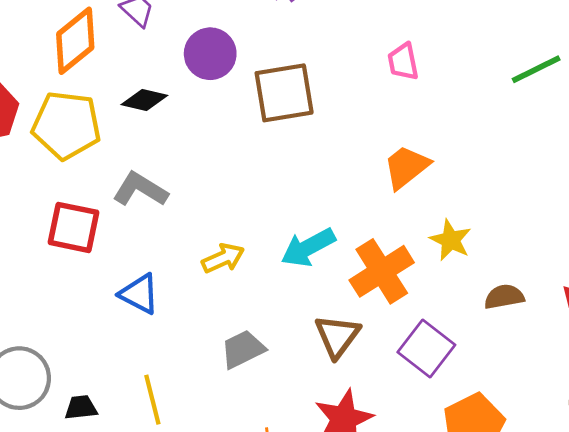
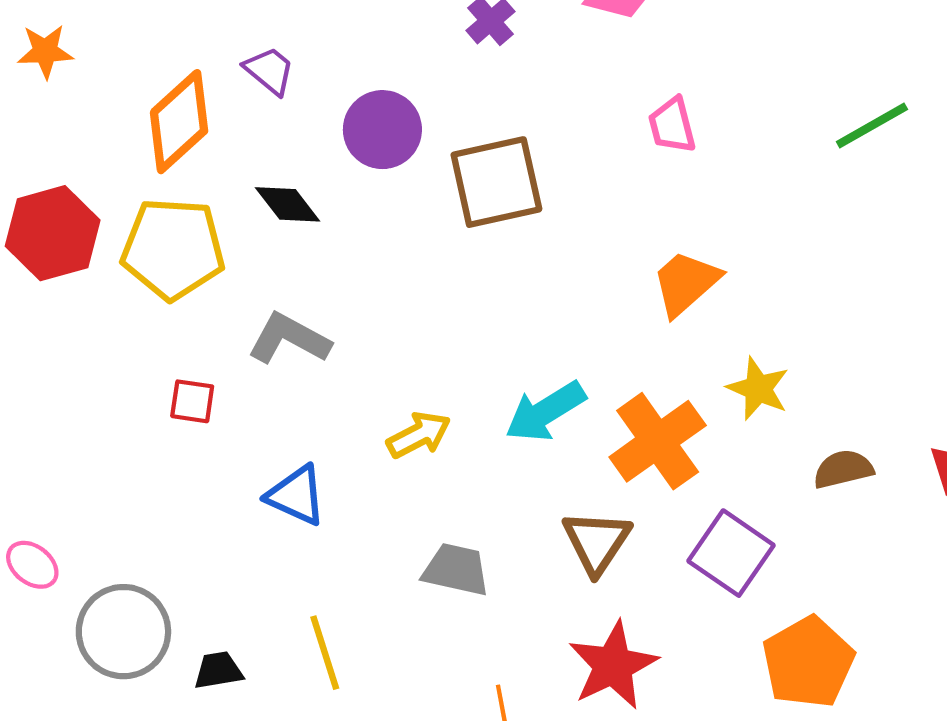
black diamond: (144, 100) -> (288, 204), turned 42
red square: (74, 227) -> (192, 401), size x0.6
gray trapezoid: (243, 349) -> (456, 570), turned 42

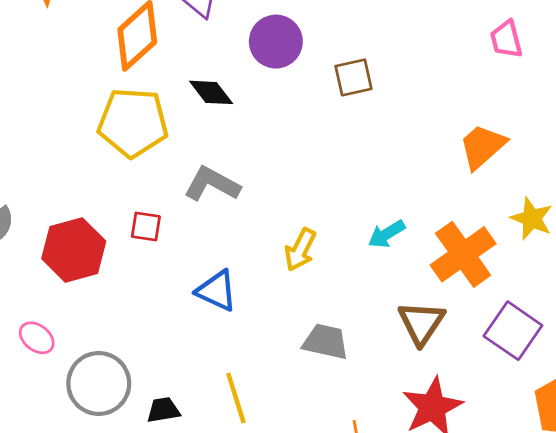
pink trapezoid: (672, 125) -> (506, 39), moved
brown square: (496, 182) -> (353, 77), size x0.6
red hexagon: (53, 233) -> (74, 250), moved
cyan arrow: (545, 412) -> (387, 234), size x0.7
yellow arrow: (419, 435) -> (300, 250), turned 144

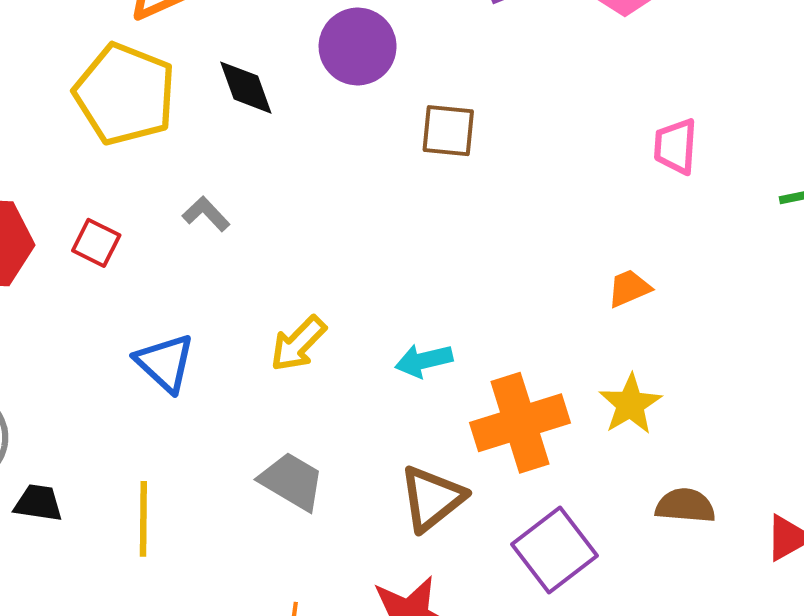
orange trapezoid: (482, 146) -> (629, 288), moved, size x0.6
gray L-shape: (212, 184) -> (206, 214), size x0.6

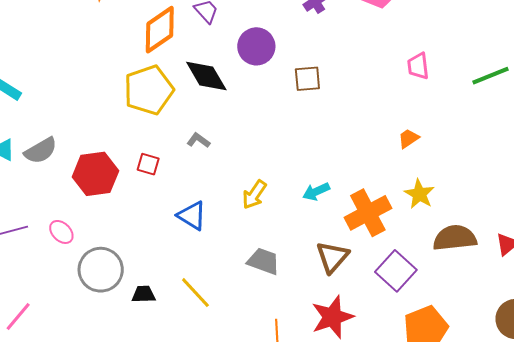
black diamond: (246, 88) -> (206, 76), size x1.4
yellow pentagon: (125, 94) -> (149, 90), turned -30
brown semicircle: (685, 506) -> (455, 238), size x1.5
yellow line: (143, 519) -> (195, 293), turned -33

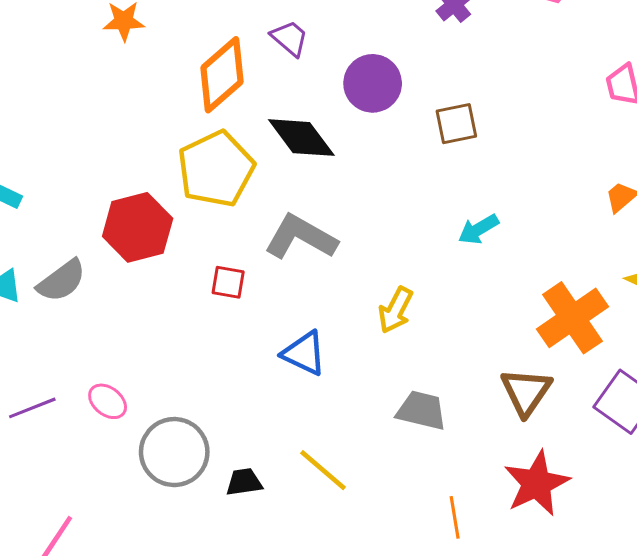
gray L-shape: (198, 140) -> (301, 237), size x2.0
red hexagon: (95, 174) -> (138, 227), moved
cyan arrow: (316, 192) -> (478, 229), moved

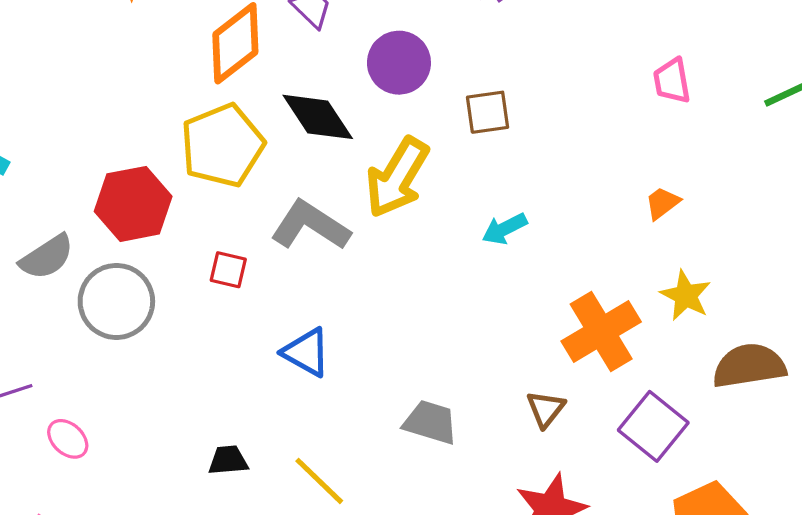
yellow arrow: (396, 310) -> (397, 177), moved, size x1.6
brown triangle: (526, 392) -> (546, 409), size x0.7
pink ellipse: (108, 401) -> (68, 439), moved
gray circle: (174, 452) -> (116, 301), moved
black trapezoid: (244, 482) -> (228, 460), moved

